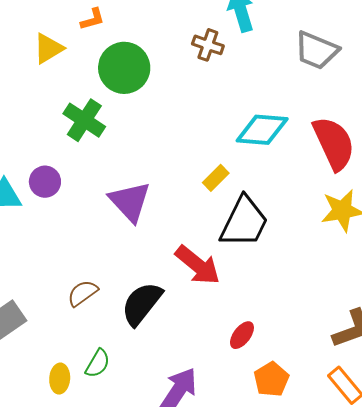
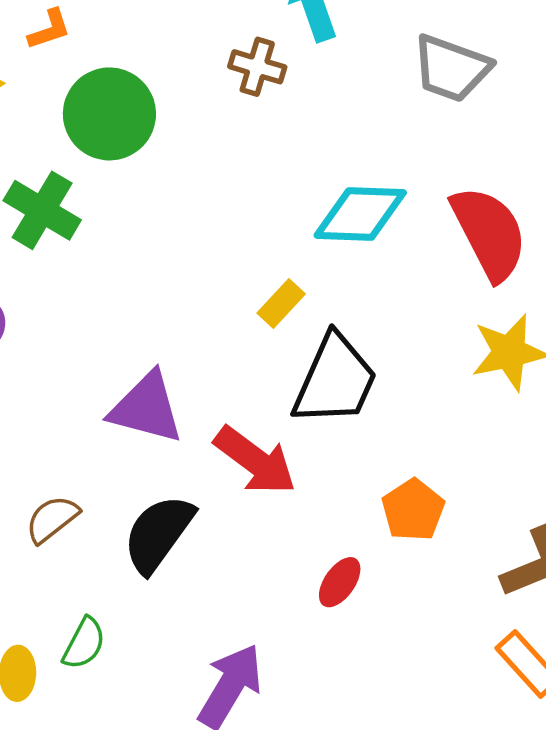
purple triangle: (130, 201) -> (146, 408), moved, turned -30
orange pentagon: (271, 379) -> (413, 510), moved

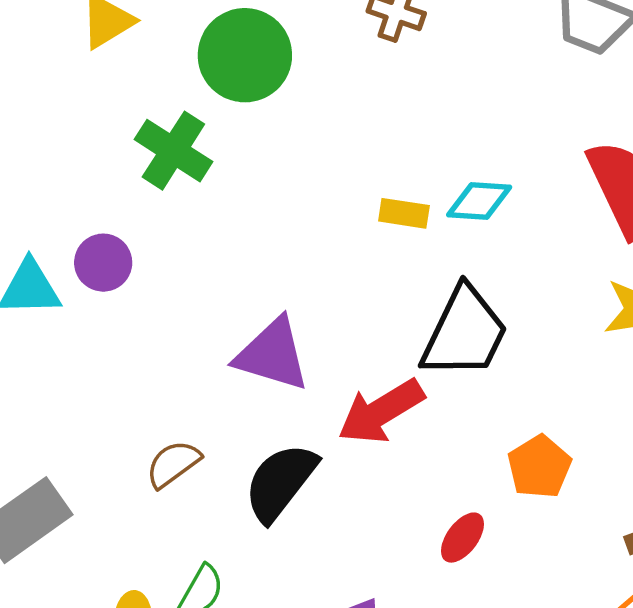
cyan diamond: (360, 214) -> (479, 201), moved, size x0.7
yellow rectangle: (281, 304) -> (404, 213), moved, turned 54
red arrow: (255, 461) -> (381, 411), turned 110

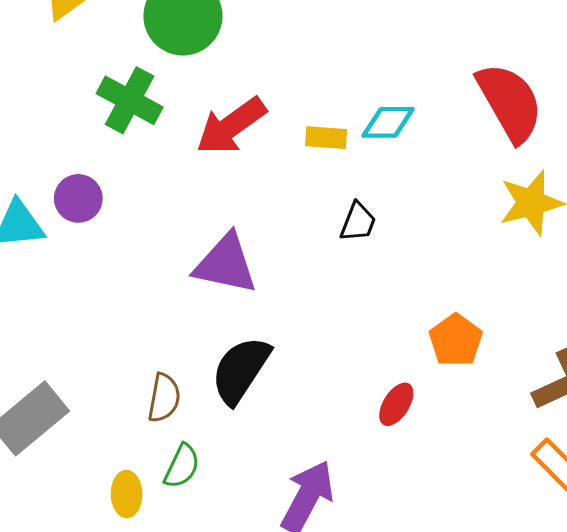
black trapezoid: (465, 333) -> (358, 222), moved, size x0.5
red arrow: (381, 411) -> (231, 126), moved
brown semicircle: (173, 464) -> (164, 398), moved, turned 141

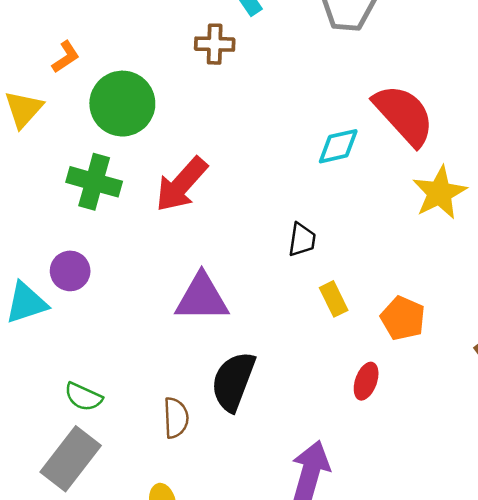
cyan diamond: (388, 122) -> (338, 146), moved
yellow rectangle: (326, 138) -> (334, 299), moved, turned 72
green semicircle: (182, 466) -> (83, 397), moved, turned 102

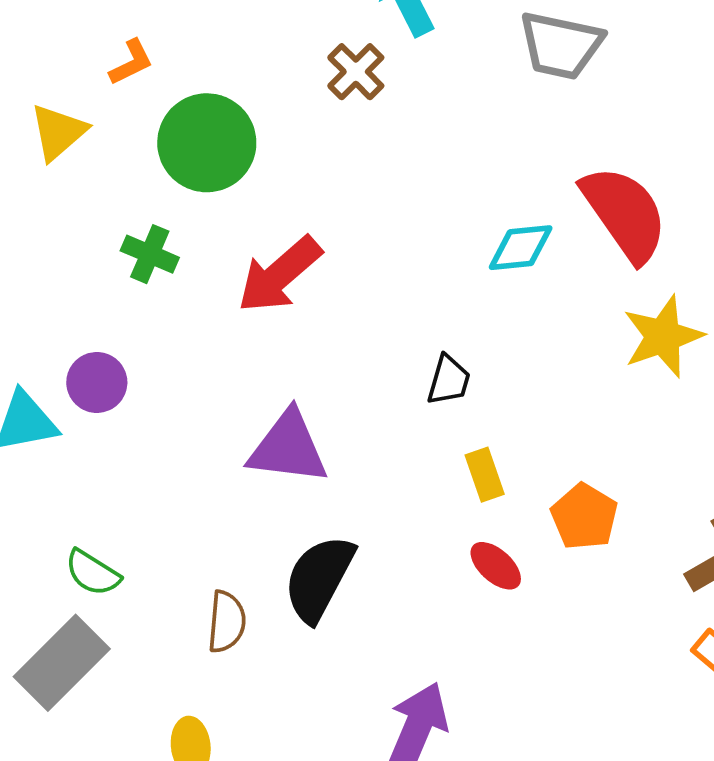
brown cross: (215, 44) -> (356, 72), turned 36
green cross: (94, 182) -> (150, 254), size x0.7
red ellipse: (366, 381) -> (496, 566), moved, turned -75

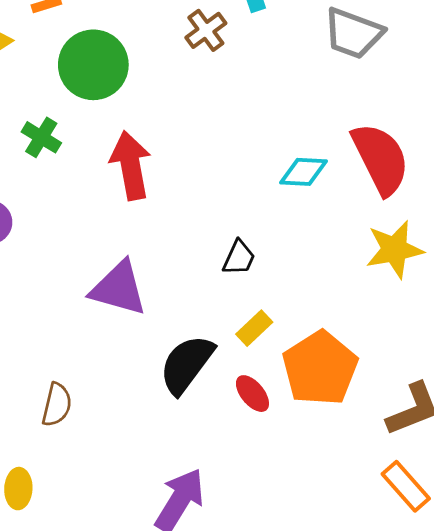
red arrow: (279, 275) -> (131, 165), turned 112
yellow rectangle: (485, 475) -> (254, 328), turned 57
orange pentagon: (584, 517) -> (320, 368), size x1.6
black semicircle: (319, 578) -> (187, 364), moved

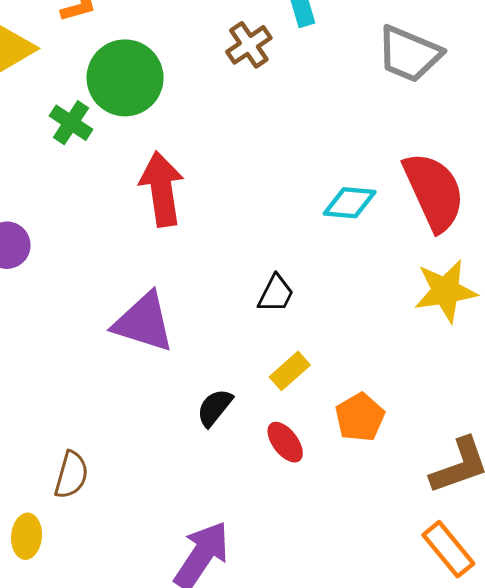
green cross: (41, 137) -> (71, 123), moved
black semicircle: (187, 364) -> (215, 408), size x0.6
orange pentagon: (320, 368) -> (360, 417), size x0.6
brown semicircle: (57, 405) -> (71, 475), moved

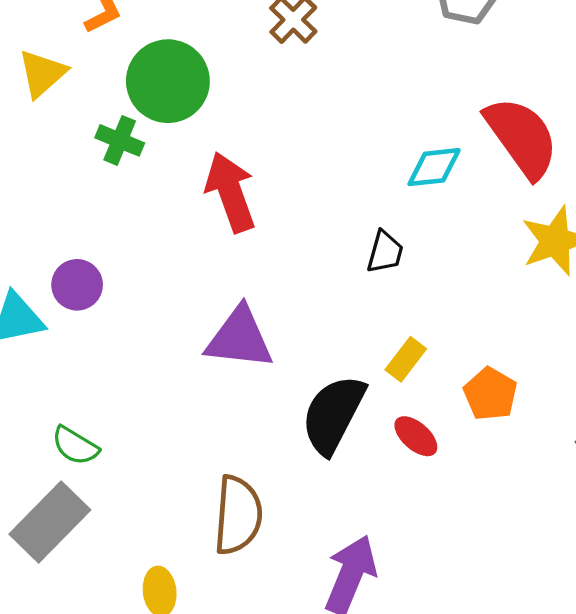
black trapezoid: (276, 294) -> (385, 252), moved
black semicircle: (215, 408) -> (333, 414), size x1.8
brown semicircle: (71, 475) -> (238, 515), moved, size x1.5

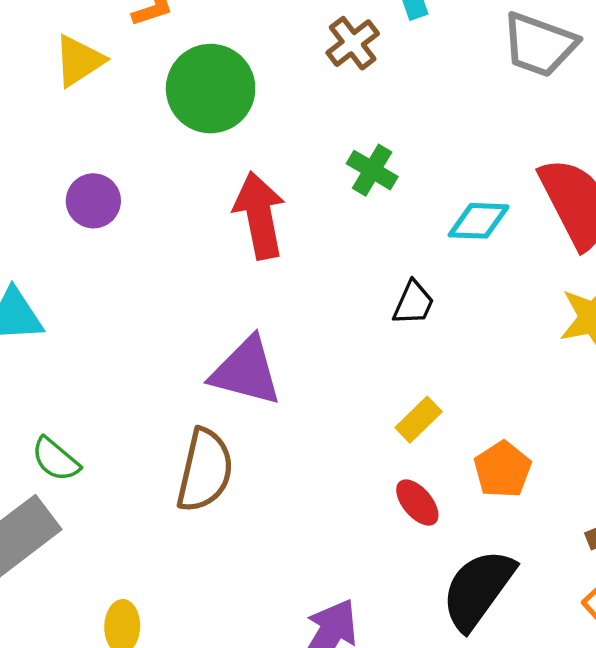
green cross: (120, 140) -> (372, 170), moved
purple circle: (77, 285) -> (93, 201), moved
black semicircle: (333, 414) -> (478, 589), moved
brown semicircle: (238, 515) -> (205, 470), moved

